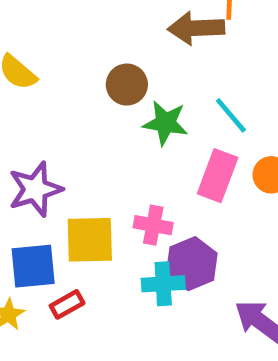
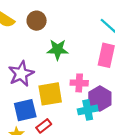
brown circle: (127, 85) -> (37, 21), moved
green star: (165, 123) -> (58, 50), moved

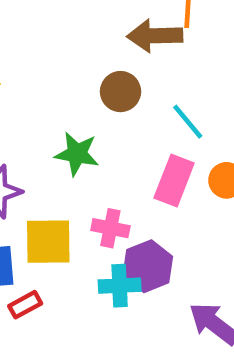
brown circle: (37, 21) -> (121, 92), moved

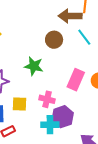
cyan line: (188, 122) -> (84, 37), moved
yellow square: (48, 242) -> (20, 104), size x0.7

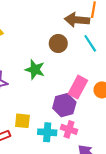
pink cross: (47, 99) -> (69, 129), moved
yellow square: (20, 104) -> (22, 121), moved
purple hexagon: (63, 117) -> (64, 105), moved

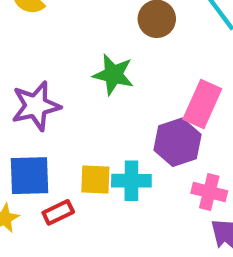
pink cross: (69, 129) -> (209, 192), moved
cyan cross: (47, 132) -> (131, 181), moved

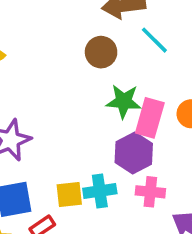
green star: (113, 75) -> (124, 101), moved
pink cross: (209, 192) -> (150, 192), moved

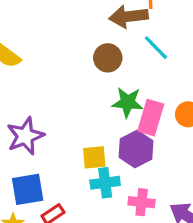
pink cross: (150, 192) -> (142, 202), moved
yellow square: (69, 194) -> (94, 157), moved

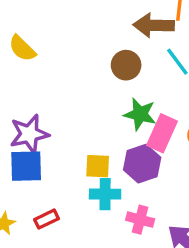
blue square: (28, 189) -> (26, 166), moved

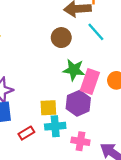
red rectangle: (47, 219) -> (26, 133), moved

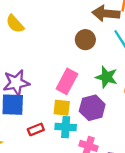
green star: (74, 70) -> (106, 77), moved
pink rectangle: (90, 81) -> (67, 81), moved

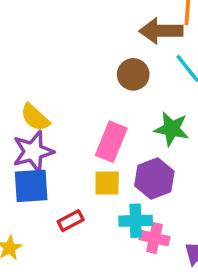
yellow semicircle: (15, 24) -> (35, 117), moved
cyan cross: (66, 127) -> (136, 221), moved

